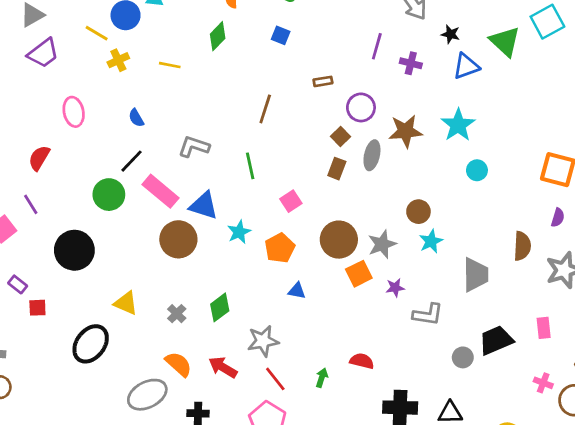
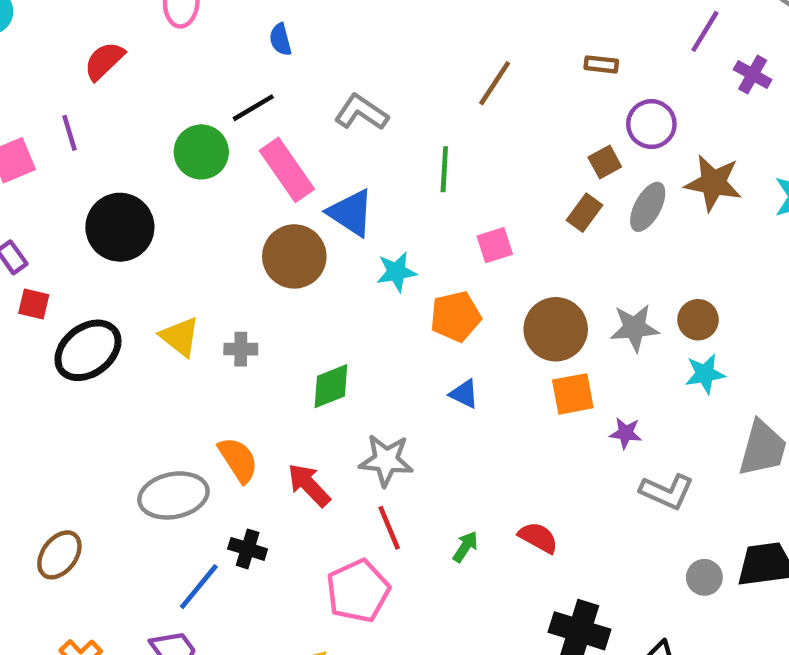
gray star: (382, 244) -> (635, 328), moved
gray cross: (177, 314) -> (241, 349), moved, turned 30
black ellipse: (91, 344) -> (88, 350), moved

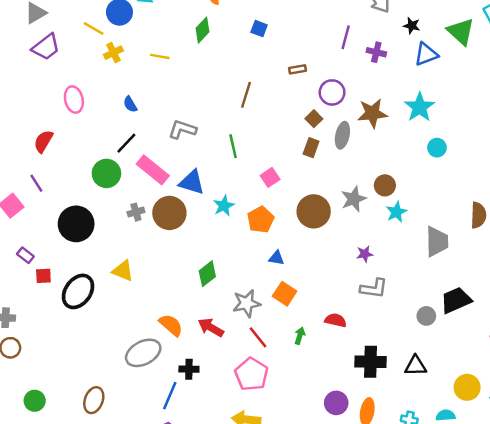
gray cross: (241, 349) -> (136, 212), moved
orange square: (573, 394) -> (285, 294), moved, turned -30
gray L-shape: (667, 492) -> (374, 288), moved

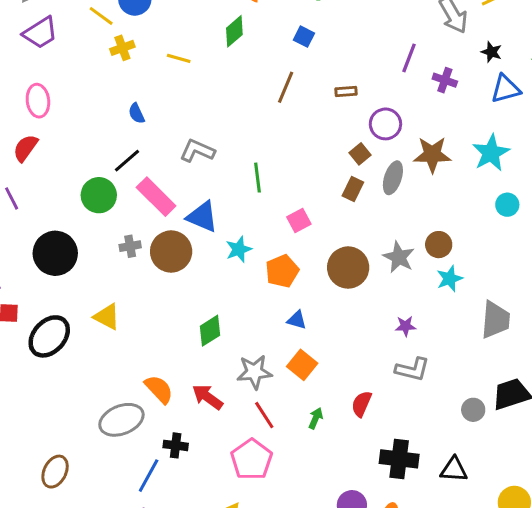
brown line: (246, 95) -> (286, 87), moved
pink ellipse: (74, 100) -> (38, 101), moved
gray star: (354, 199) -> (399, 257), turned -30
red semicircle: (336, 320) -> (361, 404), turned -85

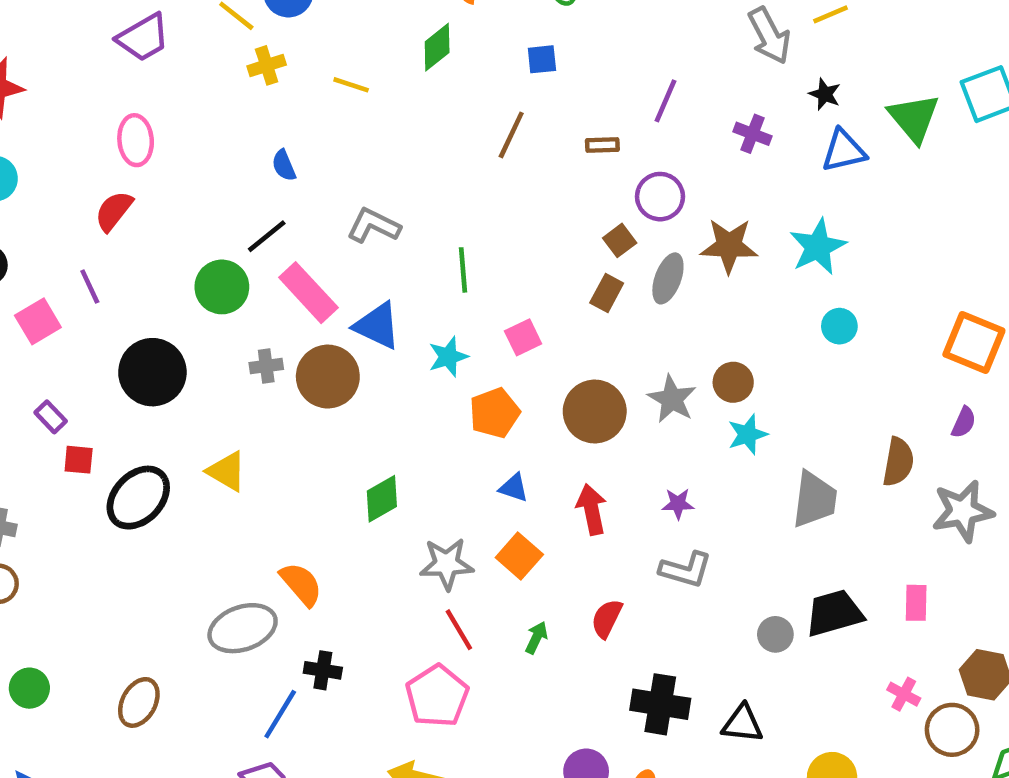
blue square: (304, 37) -> (542, 59), turned -35
purple line: (409, 58) -> (665, 101), moved
cyan star: (239, 249) -> (448, 357), moved
red arrow: (208, 397) -> (592, 509), moved, turned 40

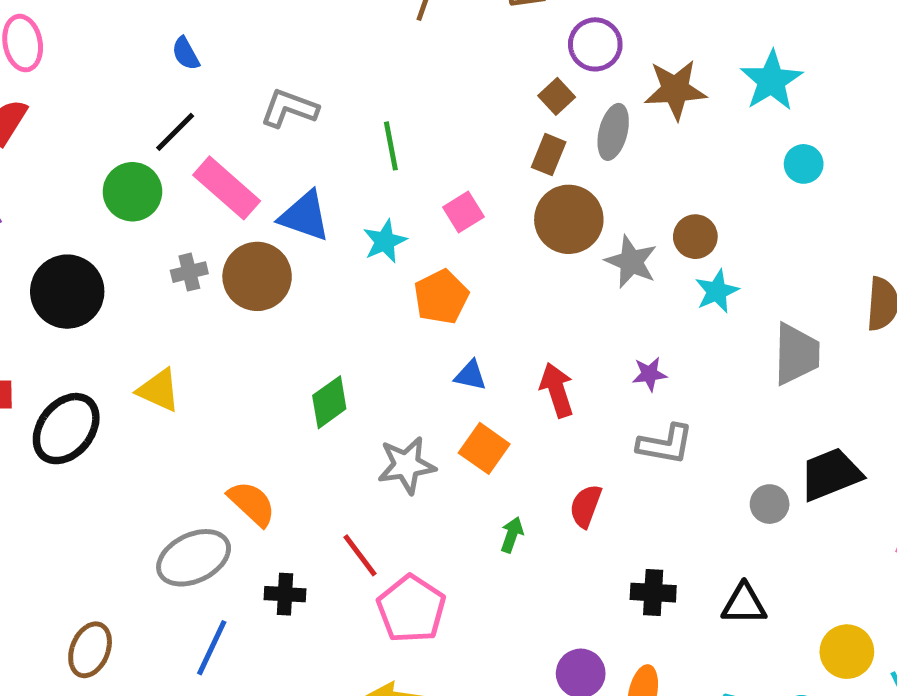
brown circle: (595, 412) -> (569, 219), moved
red line: (459, 630) -> (360, 555), moved
black cross: (660, 704) -> (653, 593), size x0.7
blue line: (280, 714) -> (212, 648), moved

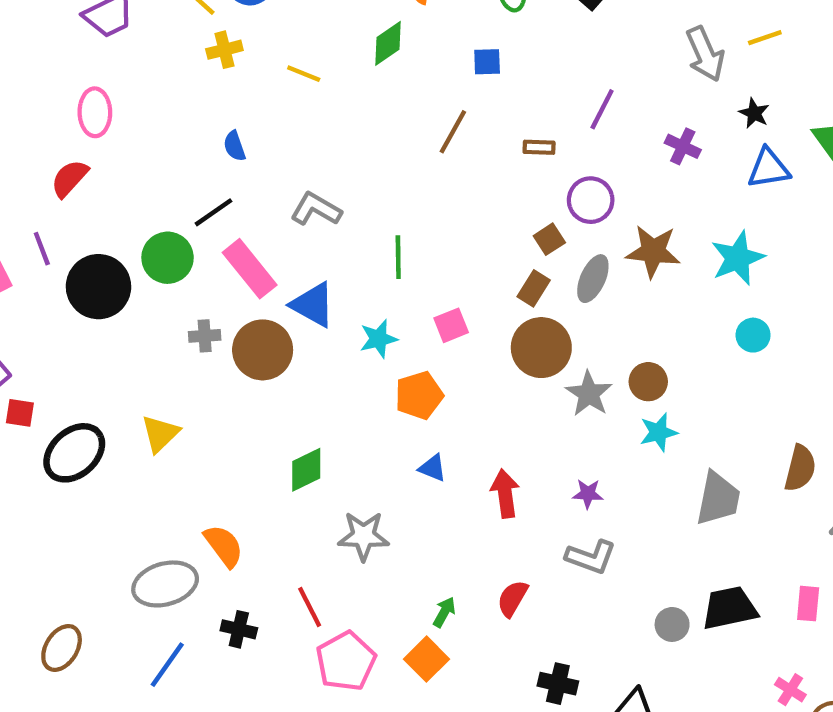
black circle: (67, 292) -> (98, 287), moved
yellow triangle: (159, 390) -> (160, 434), turned 42
orange square: (484, 448) -> (426, 659), moved

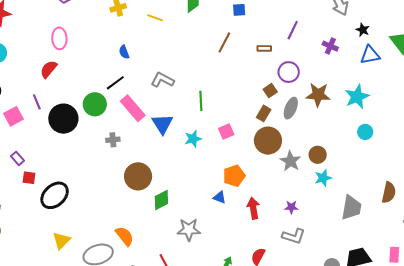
blue triangle: (313, 305) -> (162, 124), turned 30
brown circle: (263, 350) -> (138, 176), moved
orange pentagon: (419, 395) -> (234, 176), moved
yellow triangle: (160, 434) -> (61, 241), moved

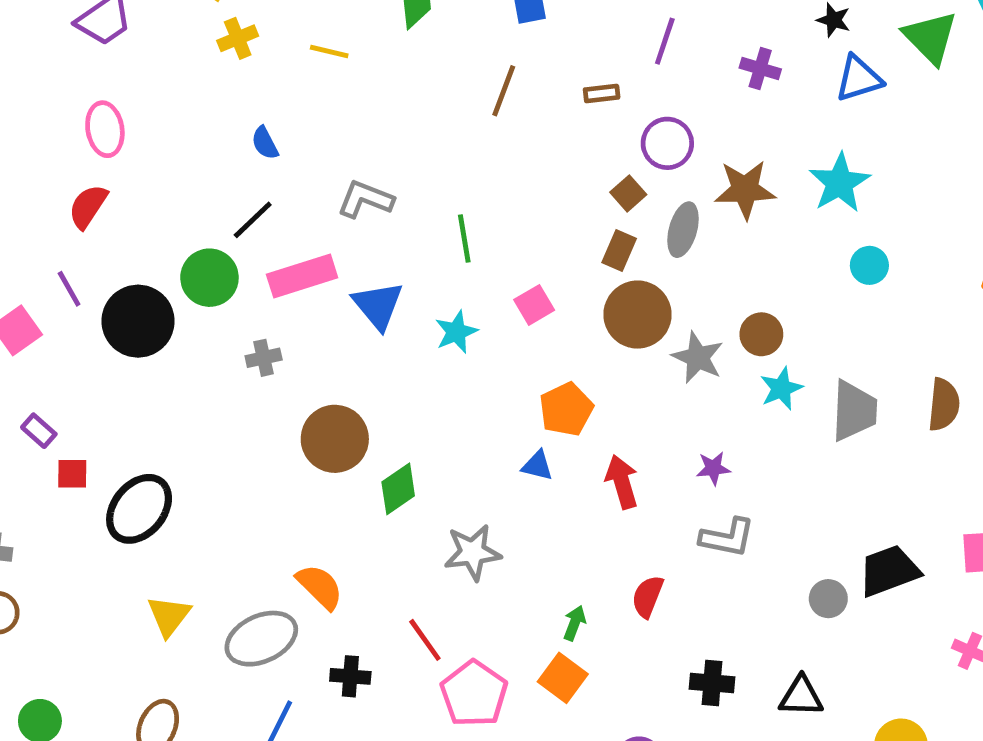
pink rectangle: (133, 108) -> (302, 276), turned -60
gray trapezoid: (351, 208) -> (854, 411), moved

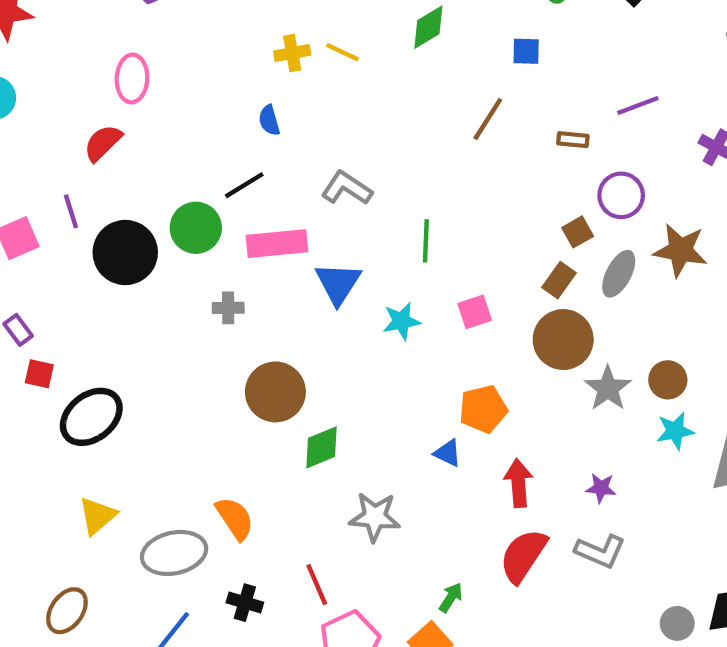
yellow cross: (238, 38) -> (292, 53), moved
purple line: (665, 41) -> (638, 106), turned 39
red semicircle: (648, 597) -> (523, 556), moved, size x1.5

